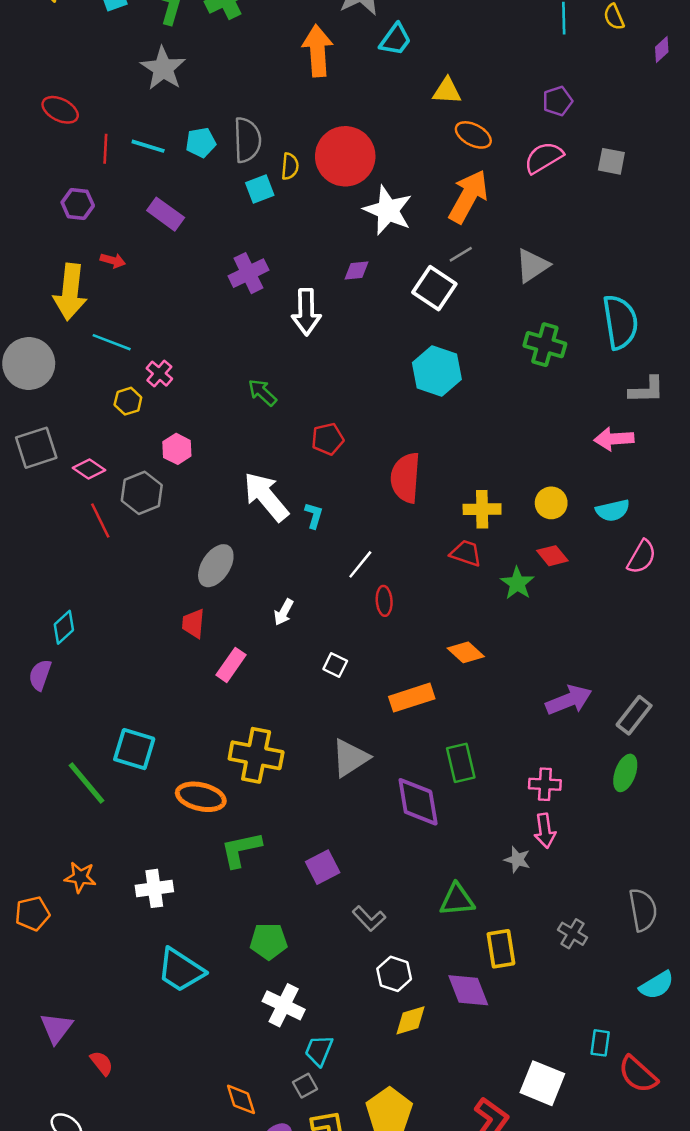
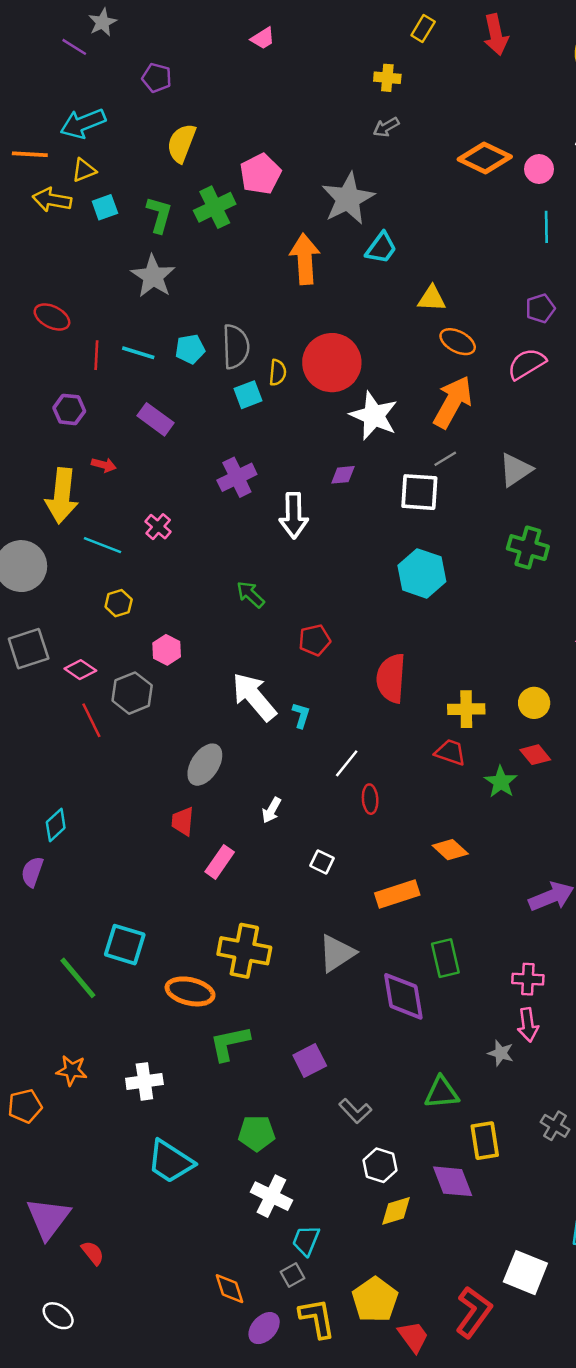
white square: (434, 288) -> (419, 492), turned -30
pink cross: (159, 374) -> (158, 527), moved
purple triangle: (56, 1028) -> (48, 1218), size x1.4

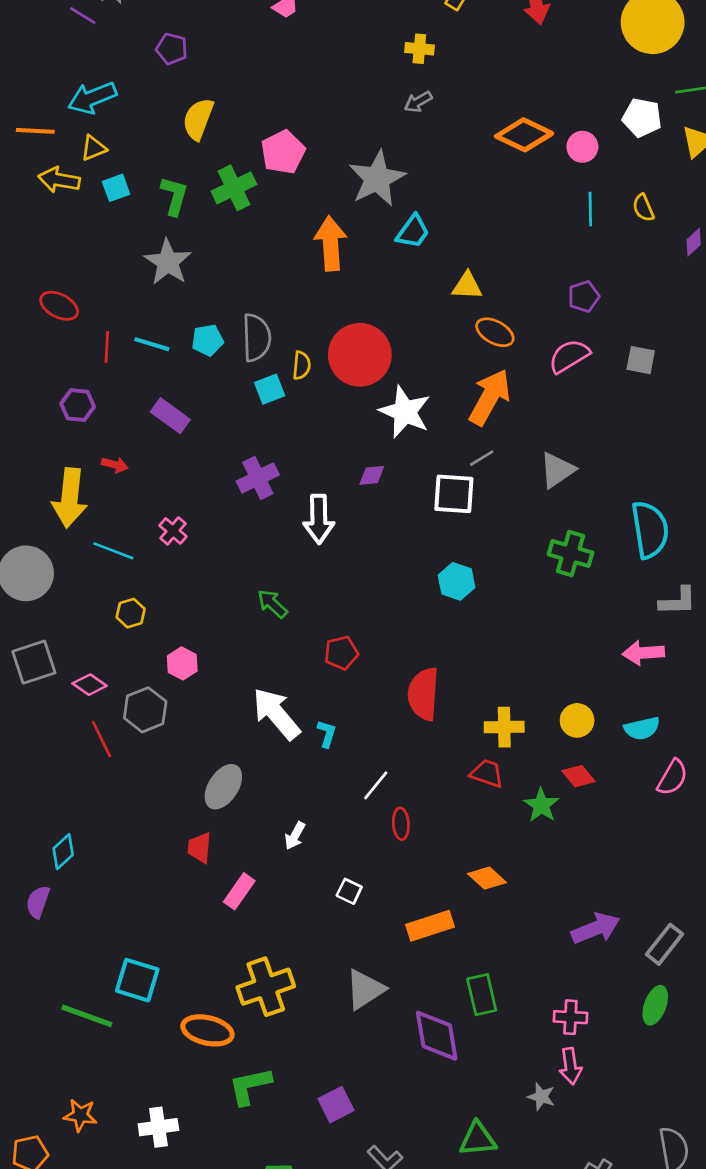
cyan hexagon: (422, 573) -> (457, 581), size x0.7
yellow cross: (244, 951) -> (266, 987), turned -30
green line: (78, 978) -> (87, 1016), turned -30

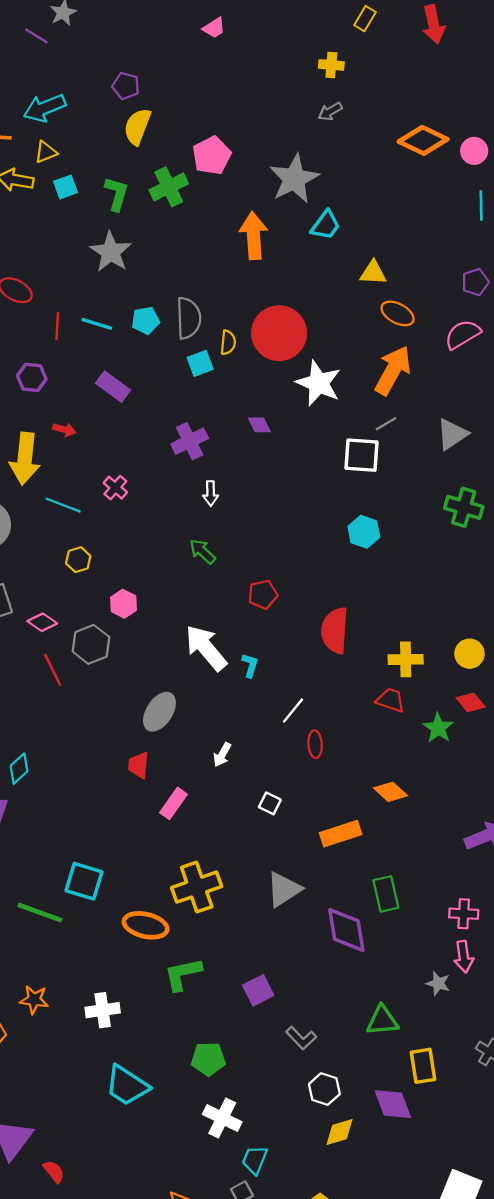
purple pentagon: (172, 49) -> (126, 86), moved
purple diamond: (372, 475) -> (259, 425), moved, turned 70
white arrow: (319, 519) -> (211, 493), moved, size x0.6

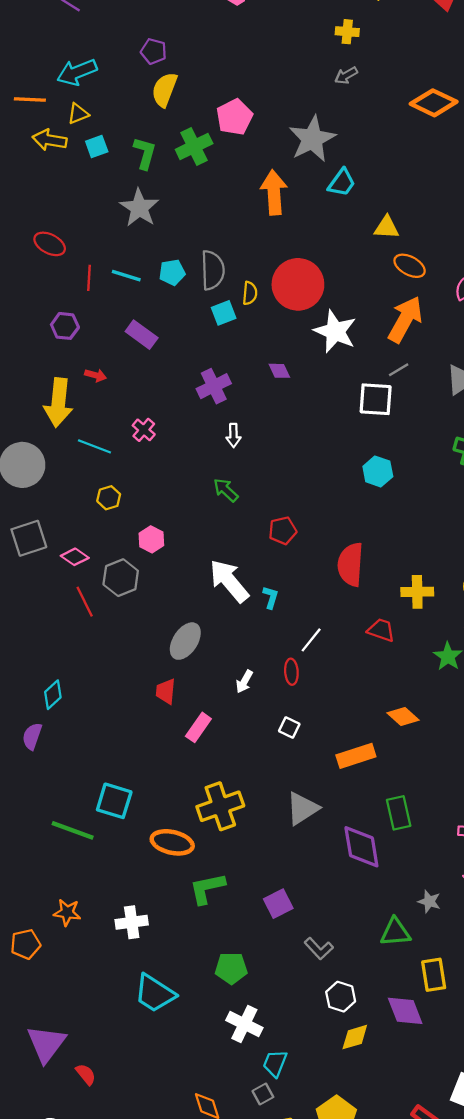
red trapezoid: (391, 700) -> (381, 630), moved
red ellipse: (315, 744) -> (291, 672), moved
gray star: (438, 983) -> (429, 901), moved

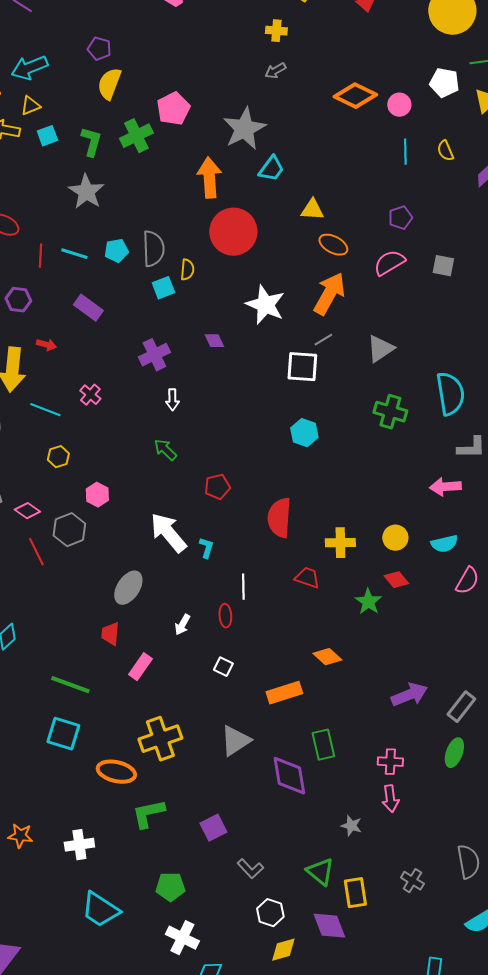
red circle: (298, 284) -> (233, 232), moved
white line: (311, 640) -> (243, 587), turned -40
green line: (73, 830) -> (70, 685), moved
green triangle: (395, 932) -> (320, 872), moved, turned 44

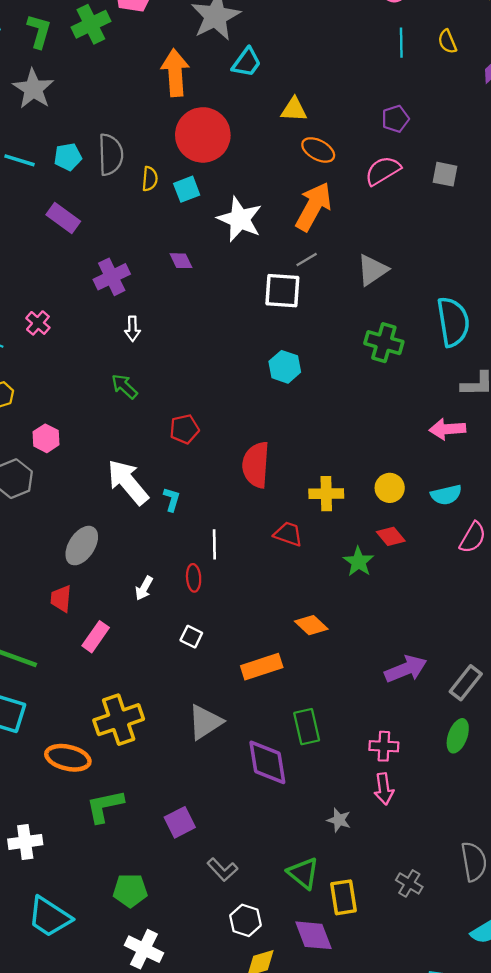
cyan square: (163, 288) -> (187, 189), moved
purple rectangle: (88, 308) -> (63, 218), moved

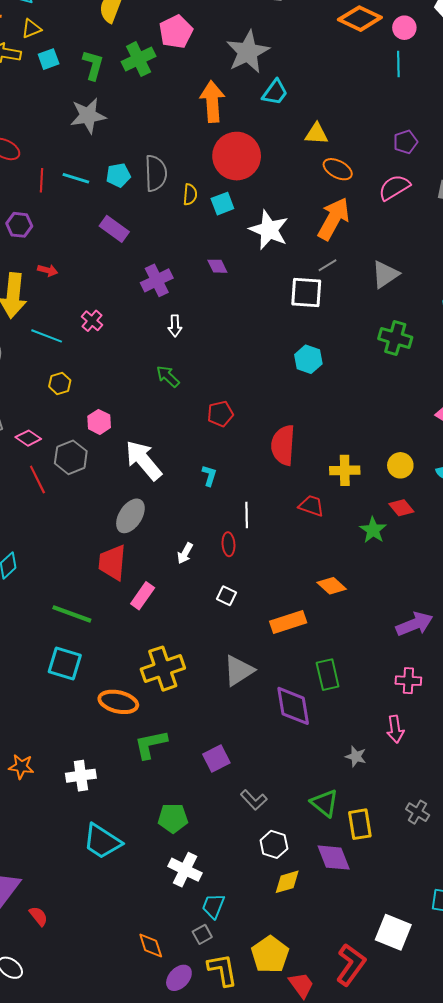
cyan line: (401, 43) -> (398, 64), moved
gray star: (33, 89) -> (88, 116), turned 30
white arrow: (128, 482) -> (144, 460), moved
red trapezoid: (61, 599) -> (112, 562), size x1.5
pink cross: (384, 746) -> (408, 681), moved

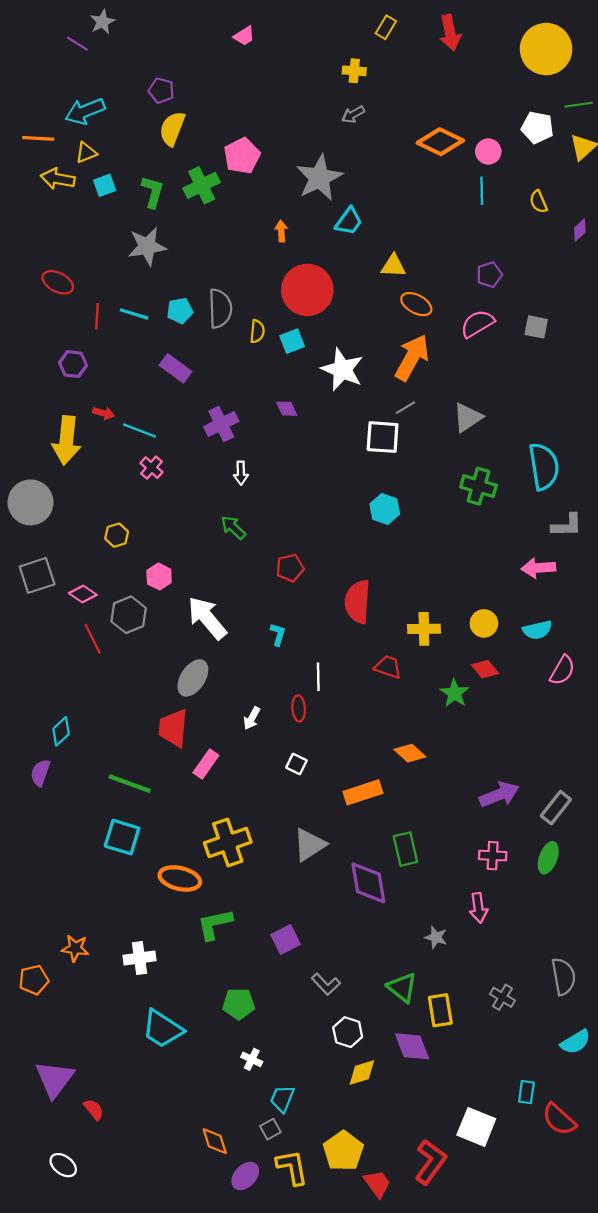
orange arrow: (212, 101) -> (281, 231), size x0.5
cyan line: (47, 336) -> (140, 431), moved
white cross: (185, 870) -> (252, 1059), size x0.6

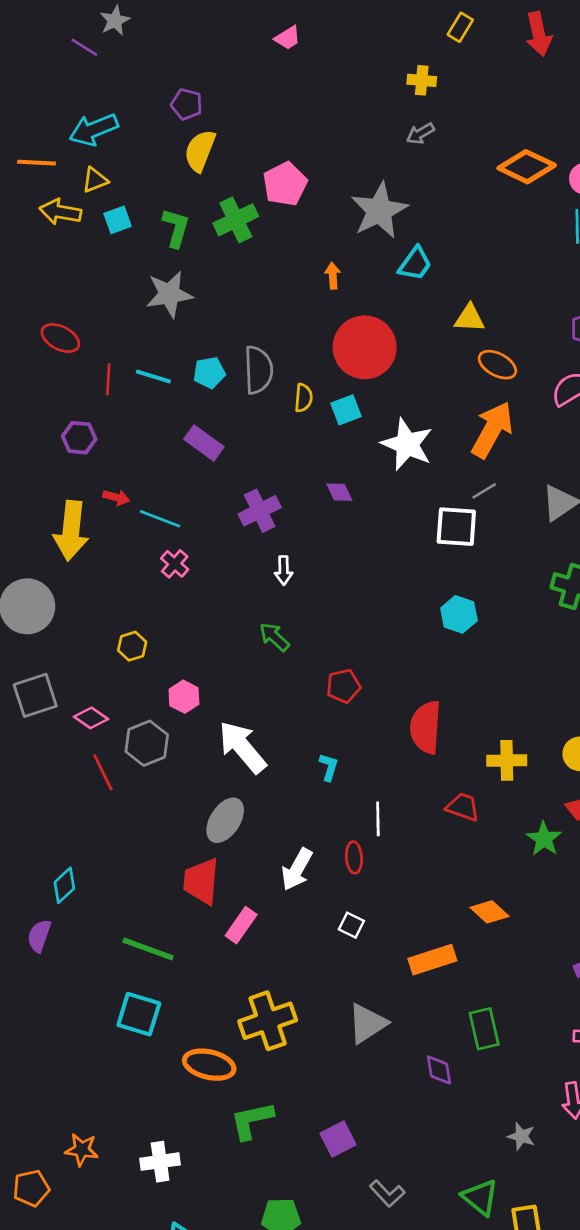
white arrow: (252, 718) -> (297, 869), size x1.5
purple diamond: (368, 883) -> (439, 1070), size x0.6

